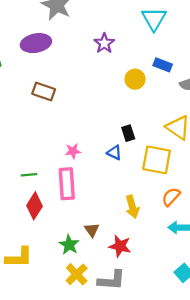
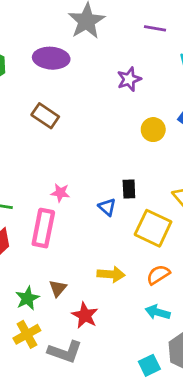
yellow arrow: (132, 207) -> (111, 274), turned -85

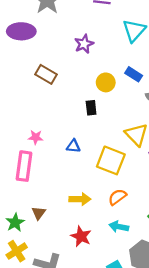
brown rectangle: (45, 116) -> (46, 74), moved
black rectangle: (129, 189) -> (91, 108), moved
blue triangle: (107, 207) -> (73, 146), turned -32
red star: (85, 315) -> (81, 236), moved

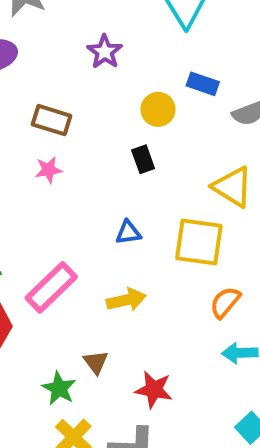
pink star: (36, 137) -> (48, 170), moved
pink rectangle: (24, 166) -> (51, 287), turned 52
yellow arrow: (80, 199) -> (126, 300), moved
red star: (81, 236) -> (154, 390), moved

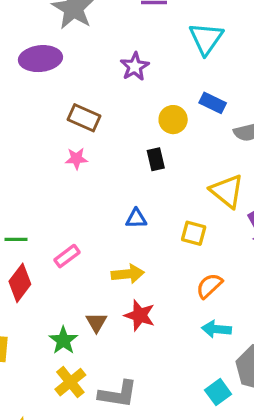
yellow square: (199, 242) -> (194, 233), size x0.6
pink rectangle: (51, 287) -> (67, 256), size x0.6
red star: (154, 390) -> (140, 315), moved

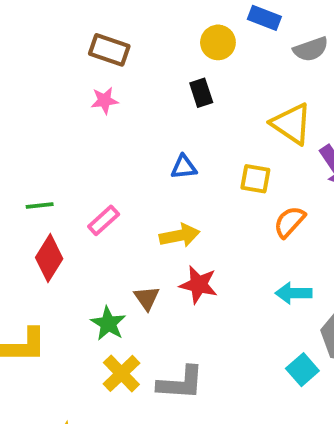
orange semicircle: (209, 286) -> (289, 222), moved

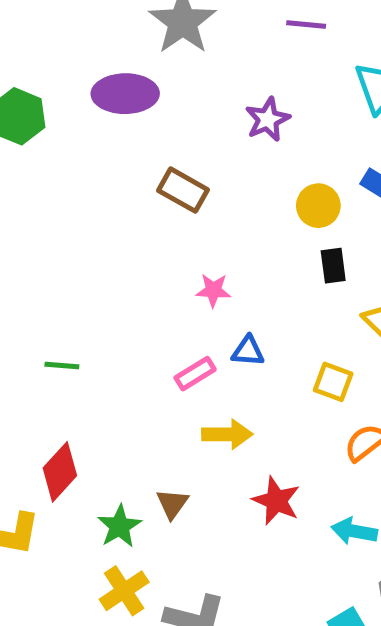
black rectangle: (201, 93) -> (333, 266), moved
pink star: (105, 100) -> (213, 290), moved
pink rectangle: (104, 220) -> (195, 374), moved
red diamond: (49, 258) -> (60, 472), moved
red star: (199, 285) -> (276, 501), moved

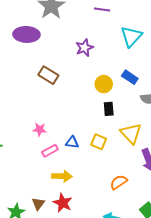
pink star: (213, 290) -> (40, 129), moved
yellow square: (333, 382) -> (99, 142), moved
red star: (276, 501) -> (63, 203), moved

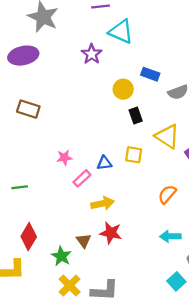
cyan triangle: (131, 36) -> (121, 32), moved, turned -35
brown rectangle: (48, 75) -> (28, 109), moved

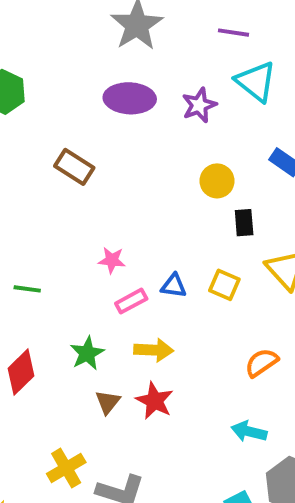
purple ellipse: (23, 56) -> (130, 98), moved
yellow circle: (123, 89) -> (217, 181), moved
green star: (61, 256) -> (87, 353), moved

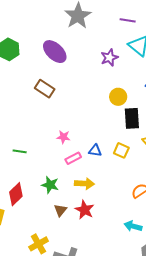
purple ellipse: (130, 98) -> (55, 52), moved, turned 40
black rectangle: (244, 223) -> (132, 118), size x1.5
green star: (87, 353) -> (50, 185), turned -30

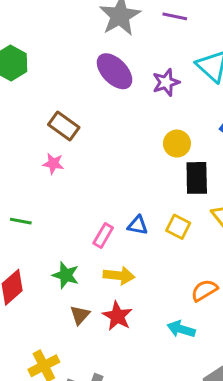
purple line: (128, 20) -> (175, 16), moved
purple ellipse: (55, 52) -> (115, 71), moved
pink star: (63, 137) -> (53, 164), moved
pink rectangle: (73, 158) -> (103, 236), turned -35
cyan arrow: (133, 226) -> (181, 329), moved

